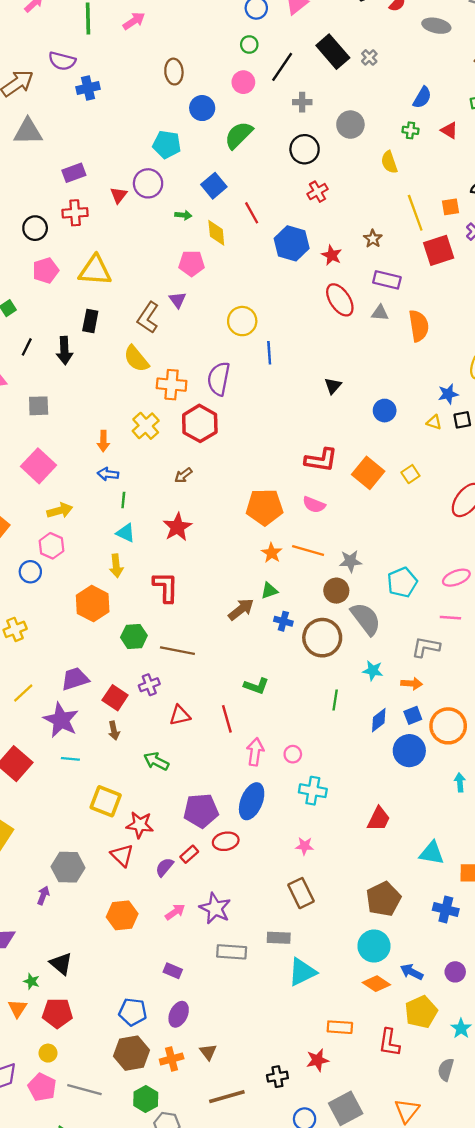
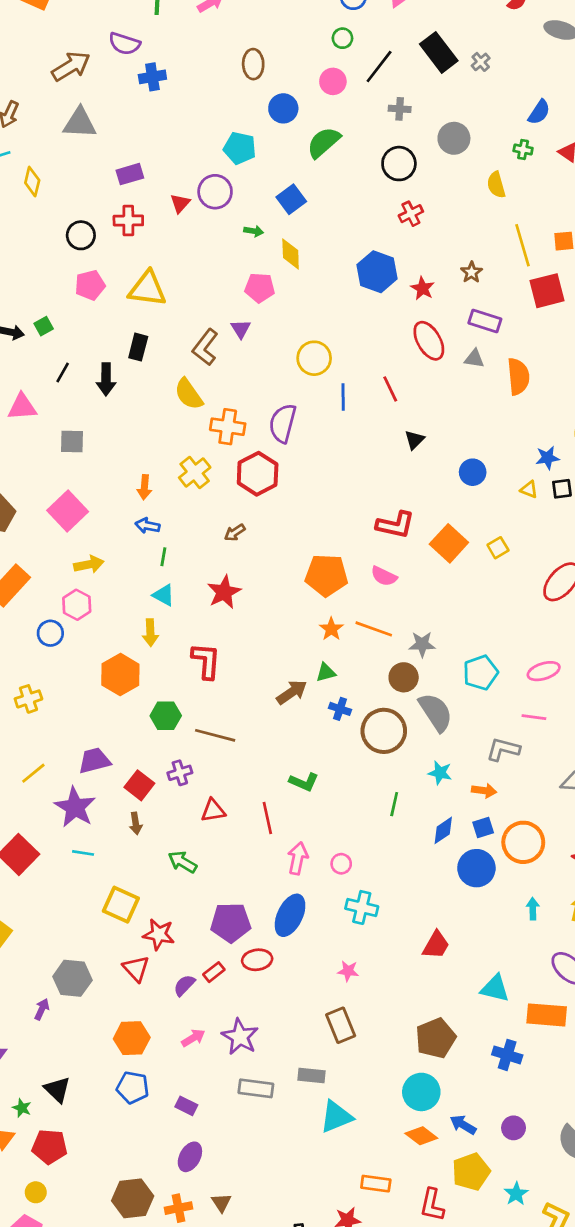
red line: (252, 213) -> (390, 389), moved
blue pentagon: (133, 1012) -> (133, 1087), moved

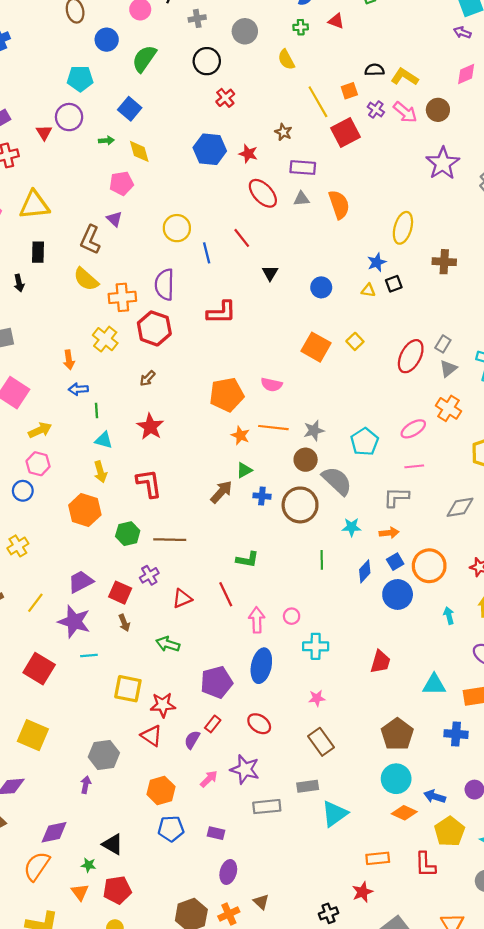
black arrow: (106, 379) -> (19, 283), size x0.7
red L-shape: (395, 525) -> (221, 312), moved
red ellipse: (257, 960) -> (259, 724), moved, turned 55

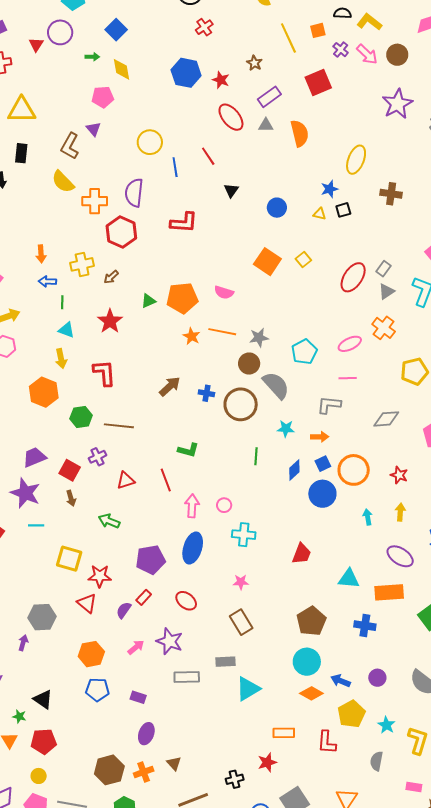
red square: (345, 132) -> (318, 83), moved
purple rectangle: (303, 168) -> (269, 97), turned -45
yellow cross: (105, 339) -> (82, 264), moved, turned 35
green triangle: (244, 470) -> (148, 301), moved

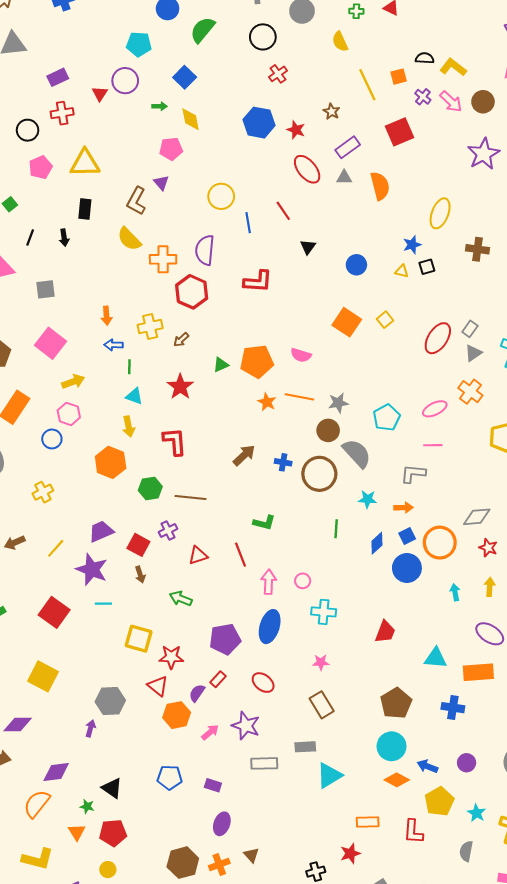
gray diamond: (386, 419) -> (477, 517), moved
orange hexagon: (91, 654) -> (177, 715), moved

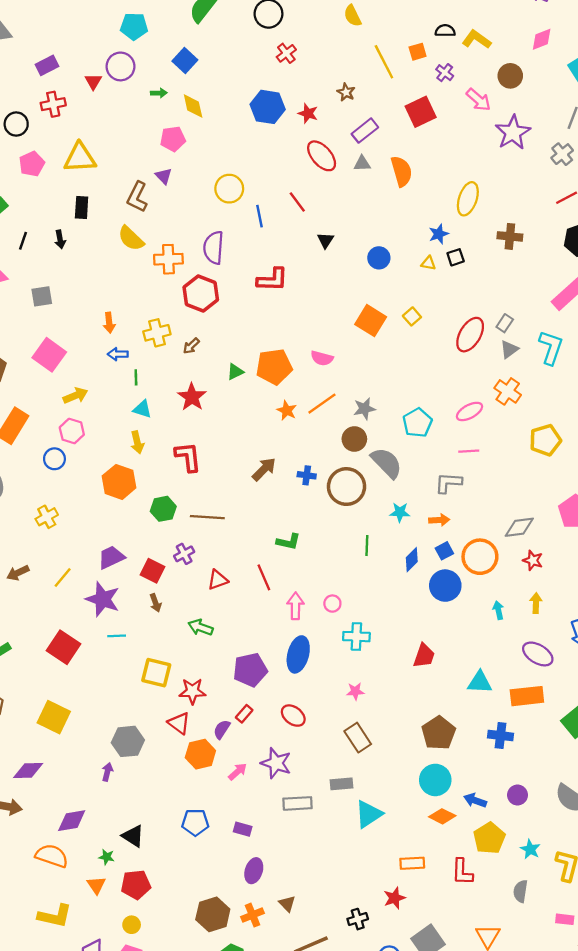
pink arrow: (451, 102) -> (478, 100), moved
orange line: (299, 397) -> (322, 404), turned -44
orange semicircle: (37, 804) -> (52, 856), turned 72

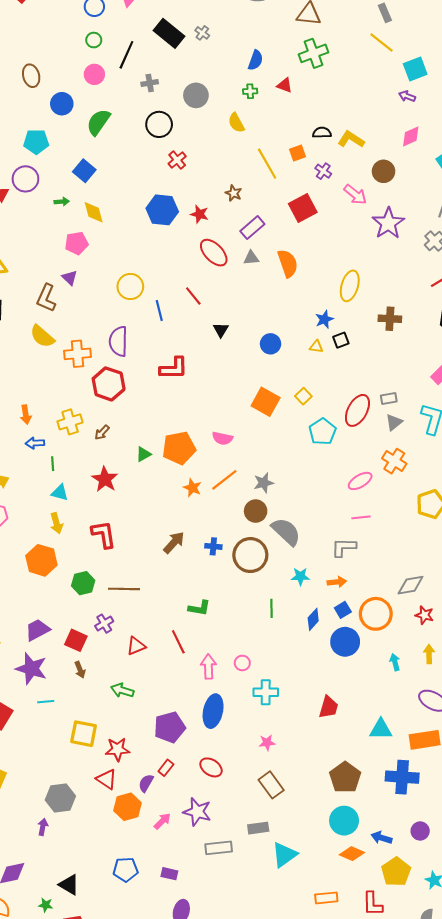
gray rectangle: (505, 323) -> (389, 399), turned 49
cyan pentagon: (417, 423) -> (322, 432), moved
blue cross: (501, 736) -> (402, 777), size x1.4

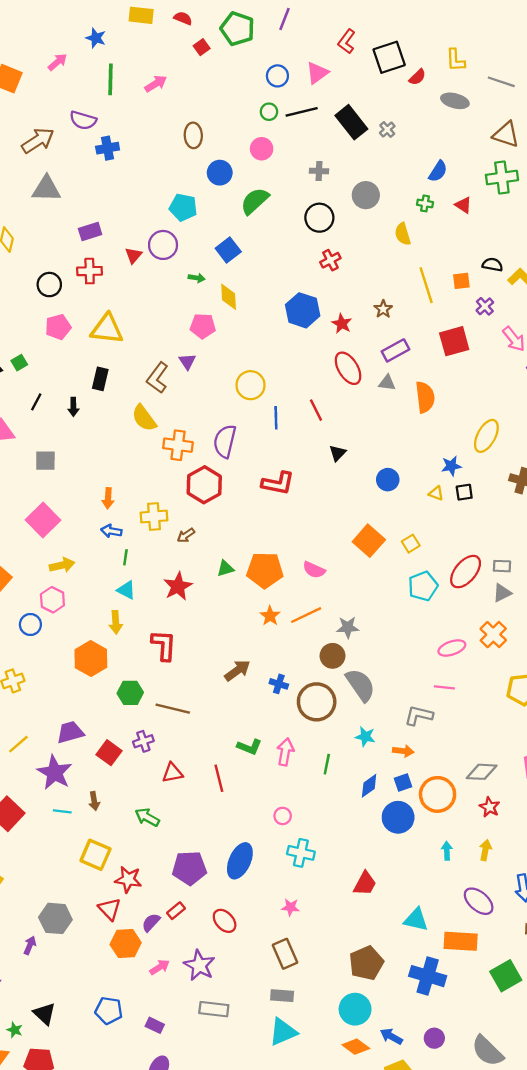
black line: (126, 55) -> (302, 112), moved, turned 40
pink arrow: (209, 667) -> (285, 752), moved
brown arrow: (80, 670) -> (94, 801), moved
gray rectangle: (258, 828) -> (282, 996), moved

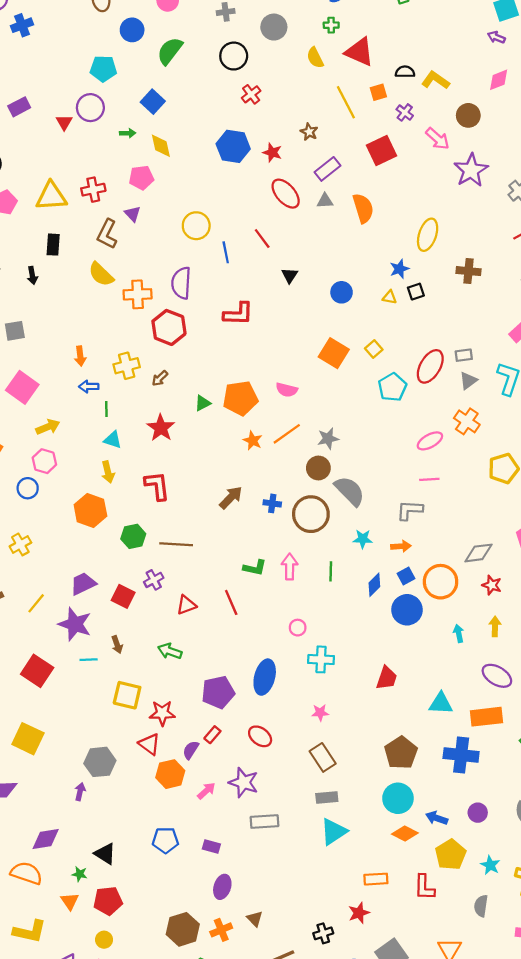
red triangle: (463, 205) -> (359, 52), moved, size x1.8
red cross: (90, 271) -> (93, 190), moved

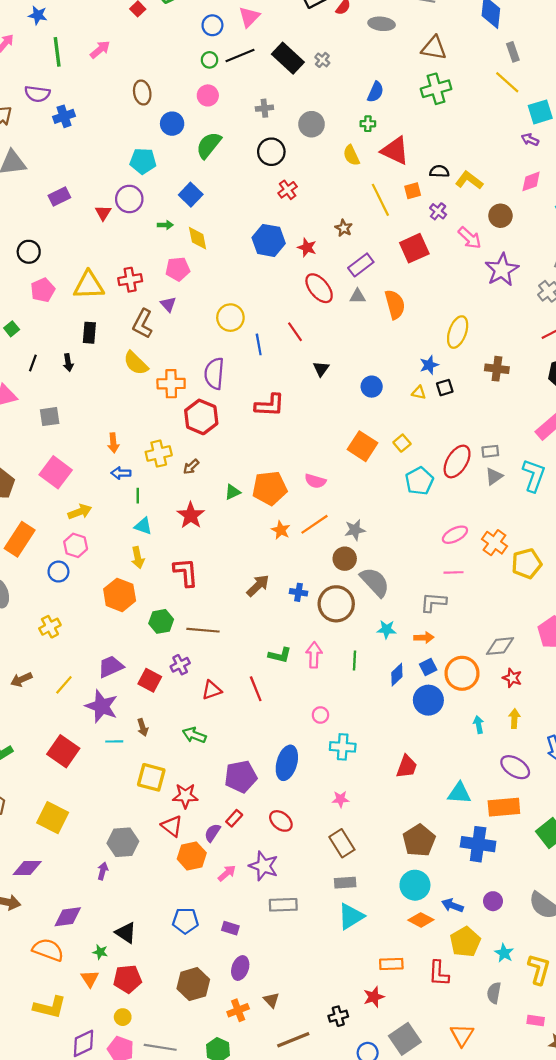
orange cross: (467, 421) -> (494, 543), moved
brown hexagon: (183, 929) -> (193, 984), moved

